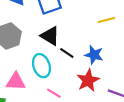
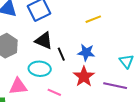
black line: (67, 53) -> (61, 54), turned 40
cyan ellipse: (41, 66) -> (40, 69), turned -60

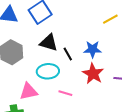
yellow line: (93, 19) -> (110, 19), moved

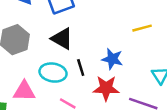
black line: (68, 54) -> (81, 67), moved
red star: (93, 74) -> (106, 88), turned 30

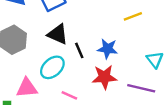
black line: (81, 67) -> (79, 50), moved
cyan ellipse: (53, 73) -> (52, 67), turned -45

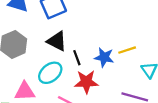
yellow line: (133, 16) -> (127, 50), moved
red star: (104, 77) -> (86, 82), moved

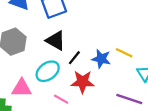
yellow line: (127, 50) -> (124, 53), turned 42
black line: (77, 58) -> (74, 58), turned 56

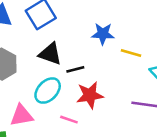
black line: (74, 58) -> (75, 69), turned 48
blue star: (101, 59) -> (103, 34), moved

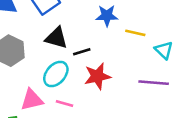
pink line: (69, 120) -> (64, 103), moved

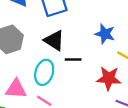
cyan ellipse: (56, 74) -> (44, 72), turned -40
red star: (97, 76) -> (109, 78), moved

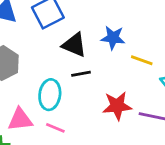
black triangle: (54, 40) -> (74, 45), moved
red star: (109, 78) -> (117, 106), moved

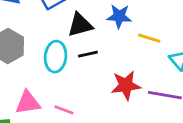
black triangle: (74, 45) -> (80, 25), turned -36
cyan ellipse: (50, 95) -> (56, 57), moved

